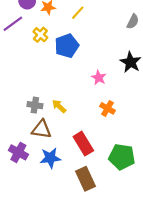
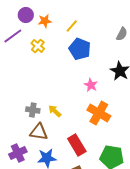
blue pentagon: (67, 46) -> (80, 49), moved, turned -30
orange cross: (107, 108) -> (99, 113), size x1.6
purple cross: (18, 152) -> (18, 153), turned 36

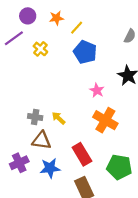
orange star: (45, 21) -> (56, 18), moved

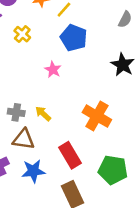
pink star: (97, 90) -> (53, 70), moved

